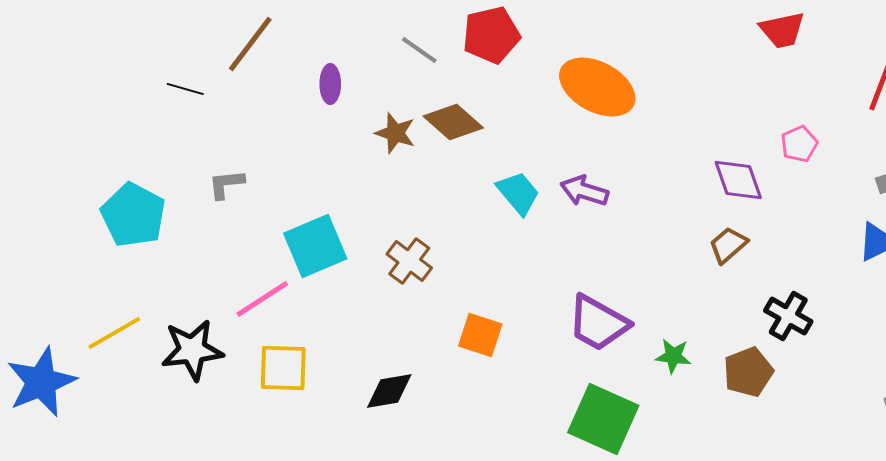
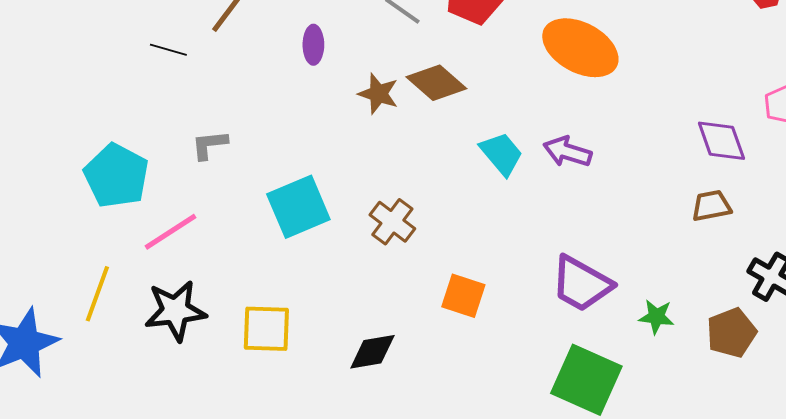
brown trapezoid: (728, 245) -> (711, 206), turned 30
pink line: (262, 299) -> (170, 232), moved
yellow line: (114, 333) -> (97, 294), turned -40

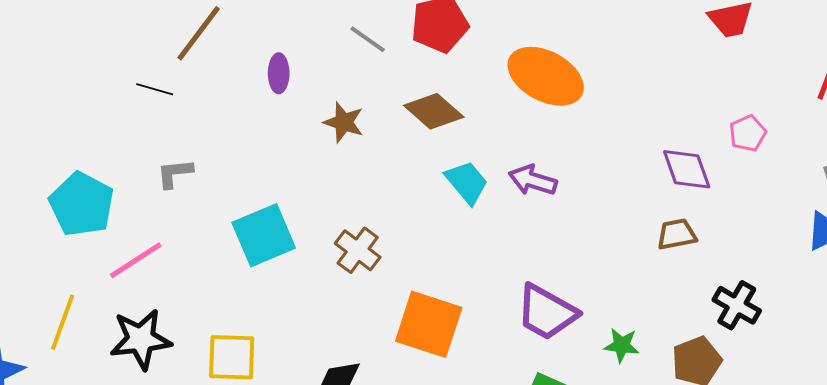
black line: (168, 50) -> (155, 89), moved
brown diamond: (436, 83) -> (434, 111), moved
orange square: (463, 296) -> (429, 324), size x1.5

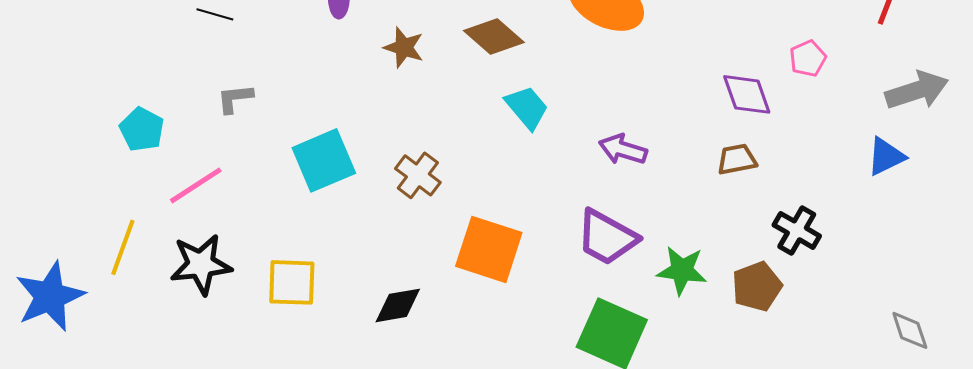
purple arrow: (533, 180) -> (623, 149), moved
cyan pentagon: (82, 204) -> (142, 129), size x0.7
green star: (622, 345) -> (682, 270), size x1.4

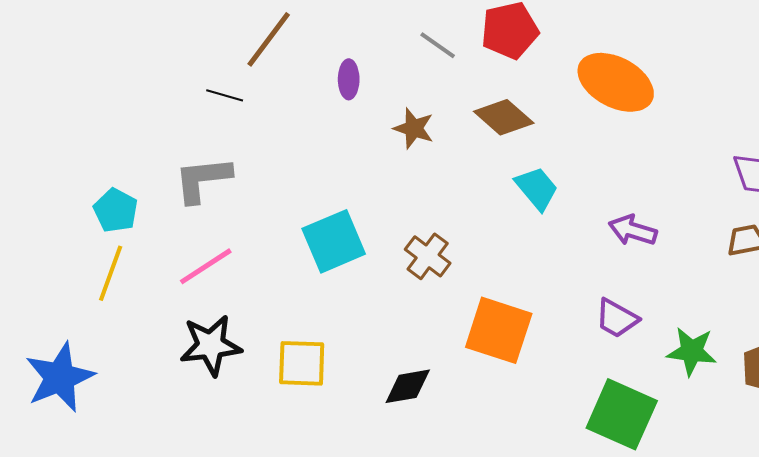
gray L-shape: (235, 98) -> (203, 179), moved, size x1.6
cyan pentagon: (142, 129) -> (116, 210), moved
purple trapezoid: (607, 237) -> (617, 318), size x0.7
yellow line: (123, 247) -> (111, 273), moved

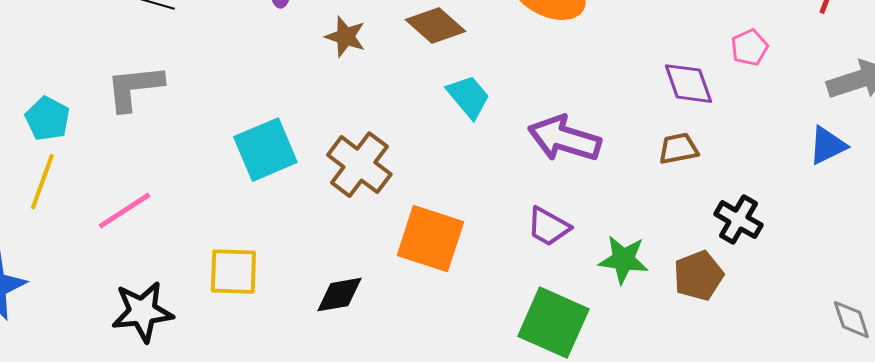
purple arrow: (633, 230) -> (564, 139), size x1.5
brown cross: (428, 256) -> (359, 165), size x1.4
pink line: (206, 266) -> (124, 211), moved
black star: (211, 345) -> (142, 312), moved

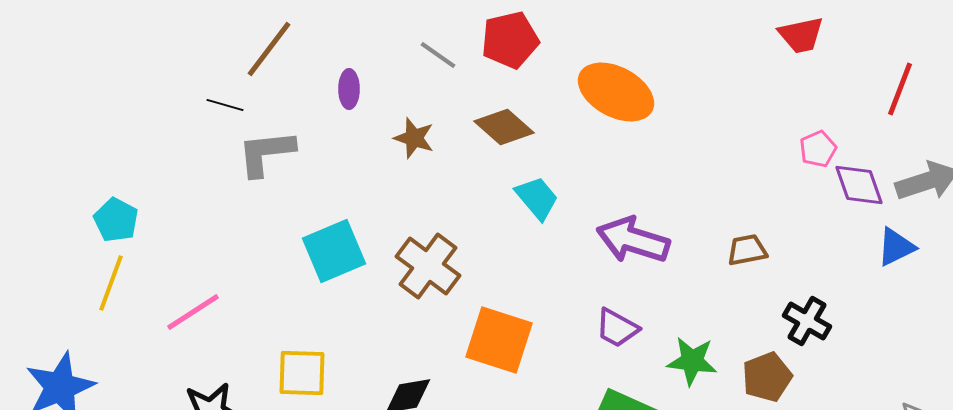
purple diamond: (688, 84) -> (859, 185), moved
gray L-shape: (134, 88) -> (266, 153), moved

